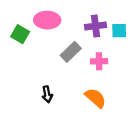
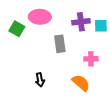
gray rectangle: (71, 52) -> (60, 44), turned -54
pink cross: (99, 61) -> (91, 59), moved

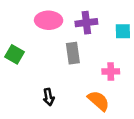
purple cross: (81, 22) -> (86, 23), moved
green square: (17, 29) -> (14, 54), moved

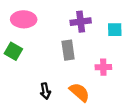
pink ellipse: (49, 20) -> (24, 19), moved
orange semicircle: (99, 101) -> (79, 92), moved

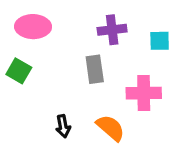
pink cross: (103, 67) -> (144, 93), size x1.5

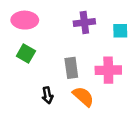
gray rectangle: (95, 69) -> (71, 68), moved
green square: (19, 71) -> (26, 54), moved

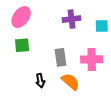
pink ellipse: (25, 20) -> (21, 17), turned -55
green square: (26, 54) -> (22, 45), turned -35

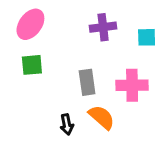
black arrow: (40, 81) -> (67, 124), moved

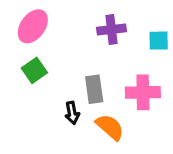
green square: (32, 65) -> (34, 70), turned -30
black arrow: (67, 124) -> (72, 113), moved

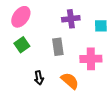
gray rectangle: (94, 89) -> (58, 47), moved
black arrow: (72, 113) -> (39, 78), moved

